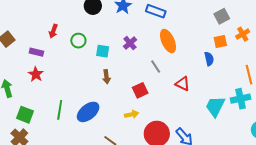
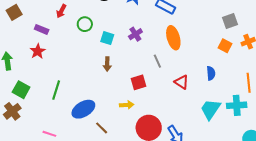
orange square: (220, 41) -> (225, 46), turned 32
blue semicircle: (209, 59) -> (211, 73), moved
blue ellipse: (88, 112) -> (83, 109), moved

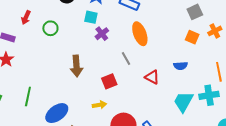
cyan square: (107, 38) -> (91, 17), moved
brown arrow: (107, 64) -> (76, 66), size x1.5
blue semicircle: (211, 73) -> (181, 66), turned 96

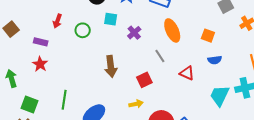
cyan square: (91, 17) -> (111, 19), moved
orange square: (192, 37) -> (208, 36), moved

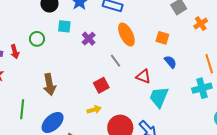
red arrow: (57, 21) -> (15, 52), moved, turned -32
blue semicircle: (215, 60) -> (170, 62), turned -120
brown arrow: (111, 66) -> (49, 84), moved
cyan trapezoid: (220, 96) -> (159, 97), moved

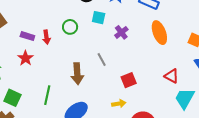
gray line: (115, 61) -> (102, 59), moved

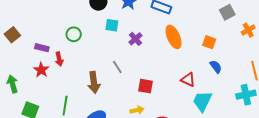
green circle: (70, 27) -> (74, 34), moved
red arrow: (46, 37) -> (59, 59), moved
red square: (129, 80) -> (145, 86), turned 35

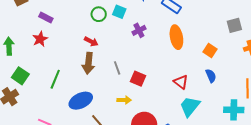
green circle: (74, 34) -> (99, 14), moved
red arrow: (59, 59) -> (91, 41), moved, turned -64
gray line: (117, 67) -> (117, 68), moved

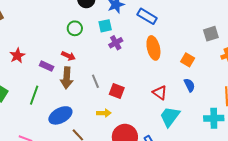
cyan square: (119, 12) -> (105, 26), moved, turned -32
purple rectangle: (46, 18) -> (47, 66), moved

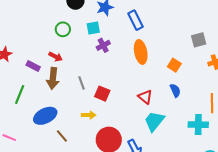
blue rectangle: (147, 16) -> (136, 20), turned 30

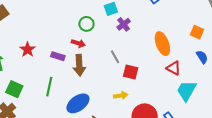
green circle: (63, 29) -> (86, 24), moved
orange ellipse: (141, 52) -> (162, 44), moved
gray line: (81, 83) -> (115, 57), moved

